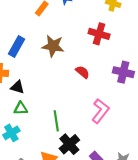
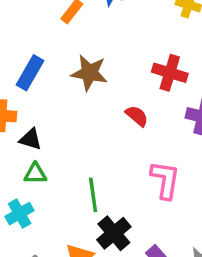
red cross: (99, 34) -> (170, 73), moved
pink L-shape: (100, 111) -> (165, 180), turned -30

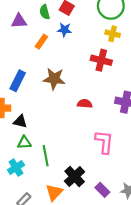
red cross: (170, 73) -> (101, 60), moved
red semicircle: (137, 116) -> (85, 104), turned -32
green line: (93, 195) -> (46, 156), moved

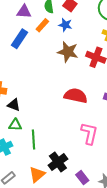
orange rectangle: (41, 42) -> (42, 25), moved
brown star: (54, 79) -> (68, 52), moved
blue rectangle: (18, 81) -> (20, 39), moved
red semicircle: (85, 104) -> (76, 96), size x1.6

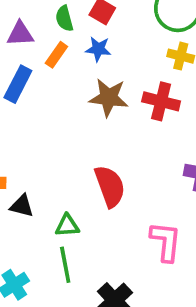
red semicircle: (76, 96) -> (110, 186), moved, turned 65
green triangle: (15, 125) -> (67, 226), moved

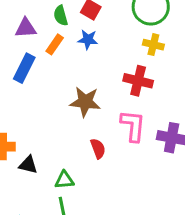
brown star: (109, 98) -> (85, 102), moved
red semicircle: (110, 186) -> (98, 149), size x0.6
pink L-shape: (166, 241) -> (133, 126), moved

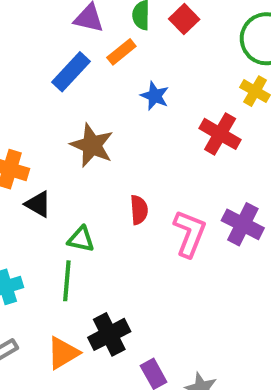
blue star: (88, 40) -> (155, 96), moved
brown star: (85, 102) -> (92, 145), moved
pink L-shape: (133, 126) -> (190, 234), moved

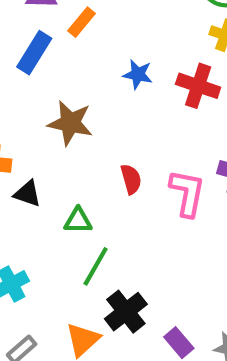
blue star: (155, 96) -> (138, 74), moved
green line: (67, 281) -> (96, 266), moved, turned 36

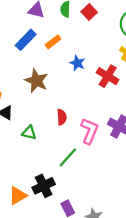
orange rectangle: (82, 22) -> (53, 42), moved
green line: (96, 266) -> (68, 157), moved

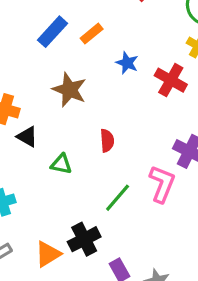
pink L-shape: (89, 131) -> (162, 184), moved

